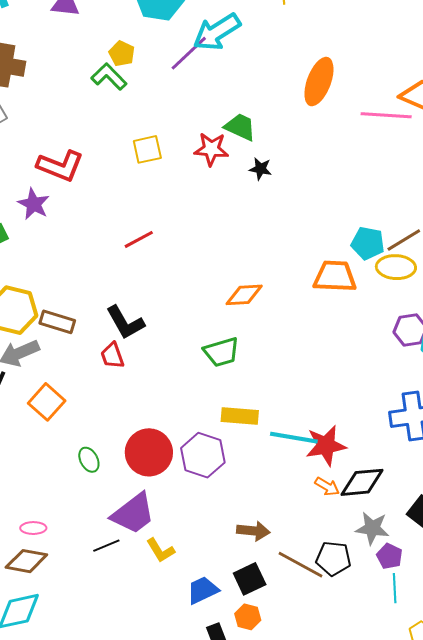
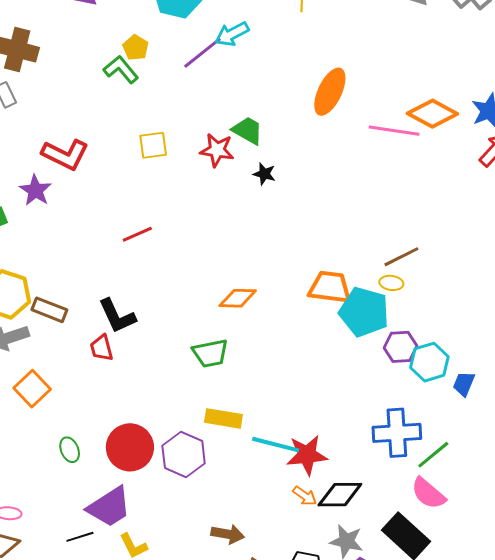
cyan arrow: (217, 32) -> (232, 34), size x0.7
cyan pentagon: (368, 243) -> (364, 312), moved, size x1.5
yellow ellipse: (396, 267) -> (391, 283), size x0.6

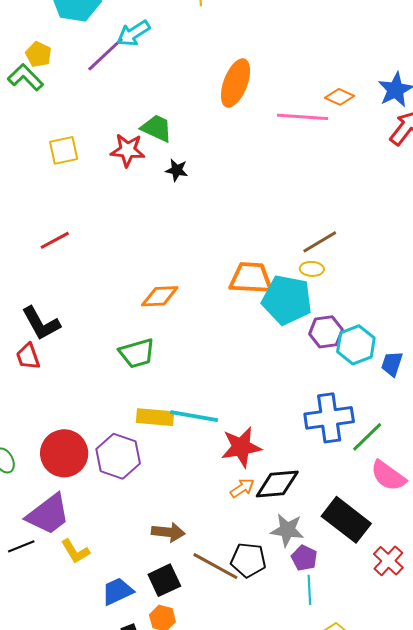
orange diamond: (432, 114) -> (340, 97), size x0.6
cyan line: (276, 445) -> (194, 416), moved
pink semicircle: (428, 493) -> (388, 476), moved
orange arrow: (305, 496) -> (242, 488), turned -65

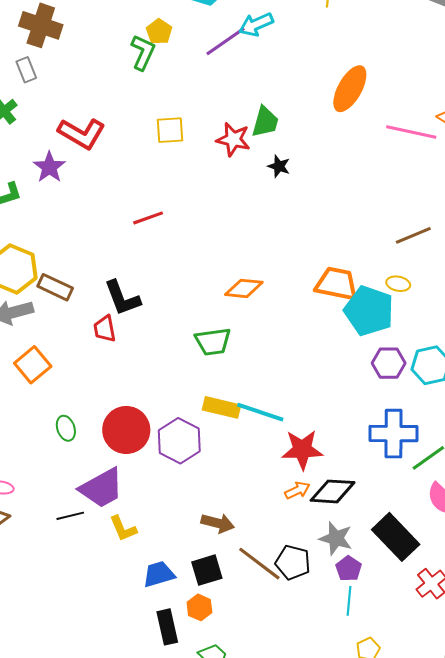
green L-shape: (25, 77) -> (143, 52), turned 60
green trapezoid: (157, 128) -> (265, 122), turned 72
brown line: (320, 242) -> (413, 235), moved
purple hexagon: (326, 332) -> (389, 363), moved

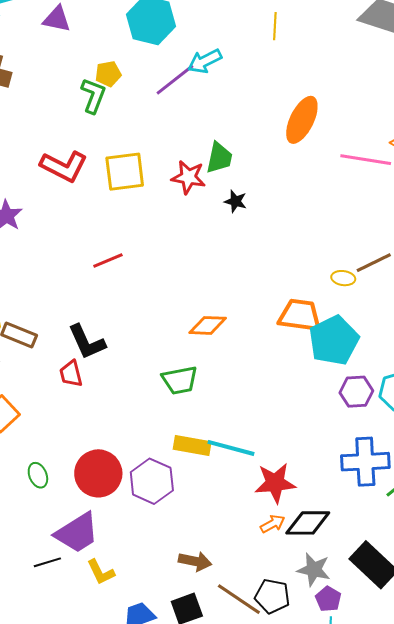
yellow pentagon: (159, 32) -> (108, 74), turned 30
yellow square: (170, 130) -> (125, 172), size x1.4
red L-shape: (82, 133) -> (64, 166), moved
yellow ellipse: (398, 284) -> (343, 278), moved
cyan pentagon: (369, 311) -> (334, 340), turned 30

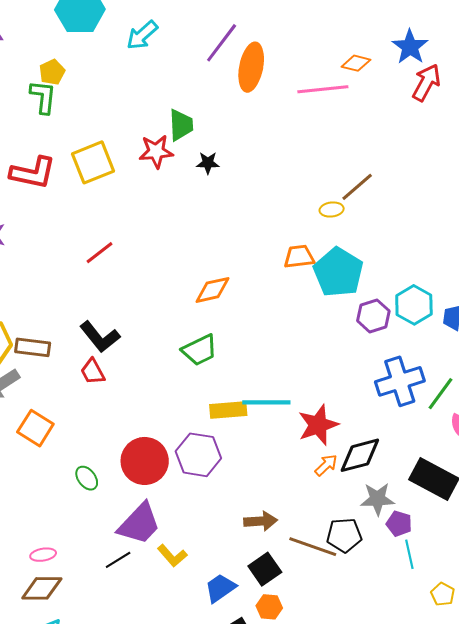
purple line: (175, 80) -> (222, 43), moved
orange trapezoid: (300, 315) -> (299, 257), size x0.7

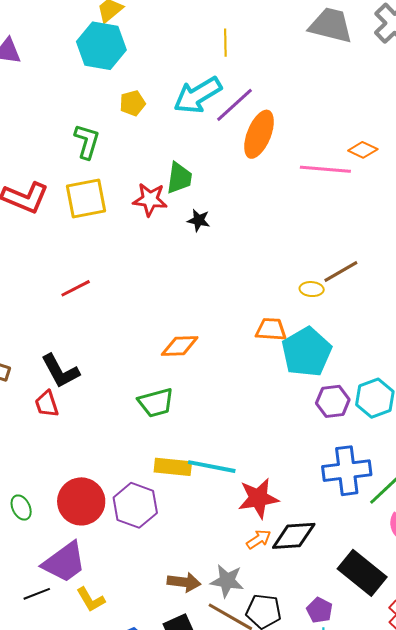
cyan arrow: (142, 35) -> (198, 95), moved, size x1.4
yellow pentagon: (52, 72) -> (132, 103), moved
green L-shape: (43, 97) -> (87, 142), moved
gray star: (377, 499) -> (227, 581), moved

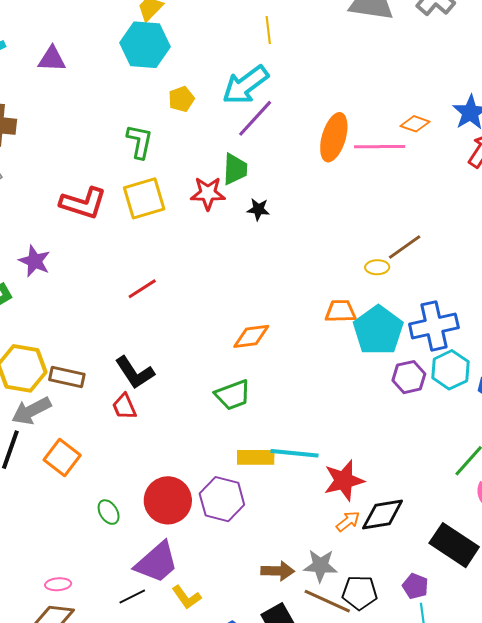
purple line: (234, 105) -> (255, 118), moved
orange ellipse: (259, 134) -> (334, 137), moved
blue cross: (347, 471) -> (434, 326), moved

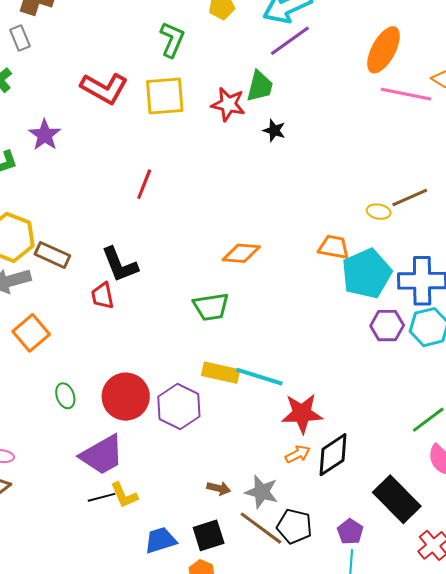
orange ellipse: (334, 137) -> (384, 50), moved
red line: (142, 289) -> (144, 184), turned -48
black diamond: (383, 515) -> (333, 455), turned -36
brown arrow: (278, 571) -> (219, 488), size x0.7
black line: (132, 596) -> (102, 497), moved

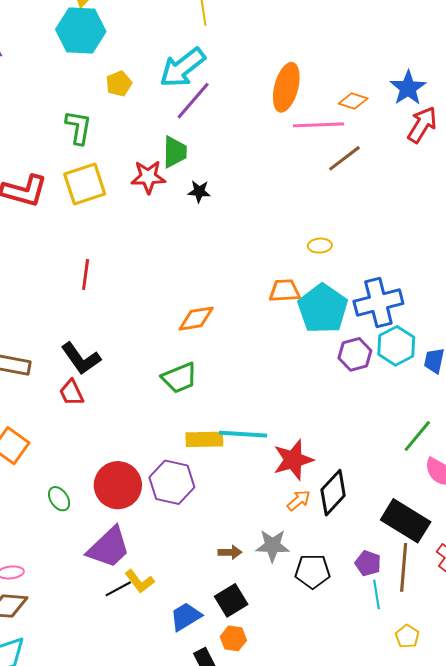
brown line: (410, 197) -> (344, 158), moved
brown line: (261, 528) -> (404, 567), moved, turned 72

